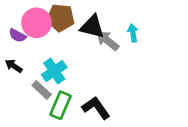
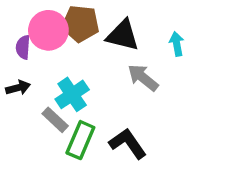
purple semicircle: (17, 35) -> (23, 47), turned 66
gray arrow: (107, 41) -> (143, 78), moved
black arrow: (14, 66) -> (18, 88), turned 132

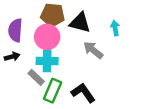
pink circle: (48, 30) -> (47, 37), moved
purple semicircle: (23, 47) -> (15, 30), size x1.5
cyan cross: (72, 94) -> (47, 61), turned 35

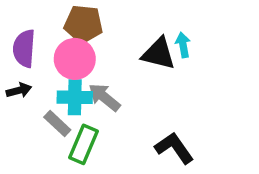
black triangle: (80, 23) -> (159, 54), moved
gray arrow: (93, 50) -> (104, 97), moved
black L-shape: (83, 93) -> (174, 148), moved

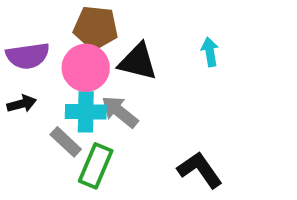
purple semicircle: (24, 48) -> (28, 56), turned -102
black triangle: (159, 54) -> (138, 62), moved

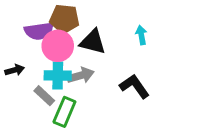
purple semicircle: (28, 56) -> (39, 31), moved
gray arrow: (120, 112) -> (81, 75), turned 125
black L-shape: (200, 170) -> (135, 86), moved

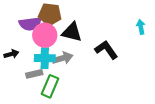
cyan arrow: (141, 35) -> (141, 27), moved
black L-shape: (135, 86) -> (106, 50), moved
gray rectangle: (44, 96) -> (34, 74), turned -56

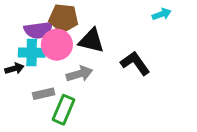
cyan arrow: (141, 27) -> (162, 14), moved, turned 80
cyan cross: (45, 58) -> (32, 53), moved

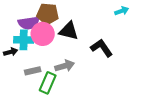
gray arrow: (79, 74) -> (65, 66), moved

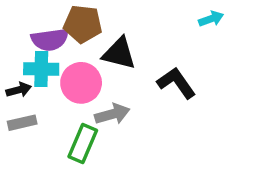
pink circle: (43, 34) -> (81, 83), moved
gray rectangle: (33, 71) -> (22, 123), moved

